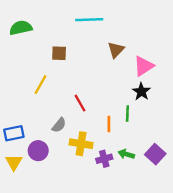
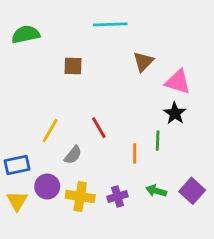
pink triangle: (144, 66) -> (178, 82), turned 50
yellow line: (40, 85) -> (50, 131), moved
yellow cross: (81, 144) -> (80, 197), moved
purple cross: (104, 159) -> (117, 197), moved

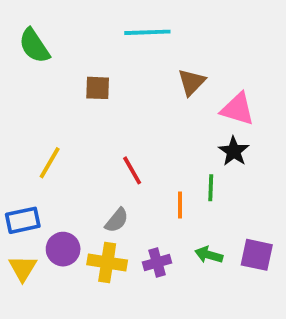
green semicircle: (26, 34) -> (34, 46), turned -112
yellow line: (50, 131) -> (50, 163), moved
gray semicircle: (73, 155) -> (117, 220), moved
purple square: (192, 191) -> (257, 255), turned -30

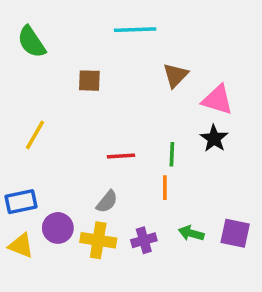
yellow line: (50, 163) -> (35, 135), moved
red line: (132, 170) -> (121, 156), turned -64
green line: (211, 188) -> (172, 154), moved
yellow triangle: (23, 268) -> (21, 246), turned -40

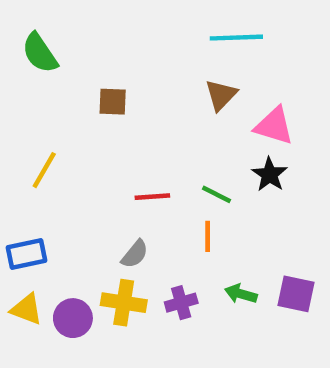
cyan line: (135, 30) -> (236, 38), moved
green line: (172, 154) -> (216, 194), turned -65
purple circle: (58, 228) -> (73, 318), moved

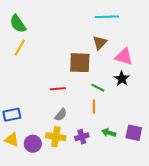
brown square: (113, 102) -> (80, 63), moved, size x1.6
yellow line: (44, 170) -> (20, 48), moved
red line: (152, 197) -> (58, 89), moved

